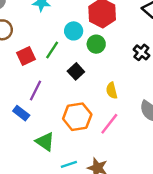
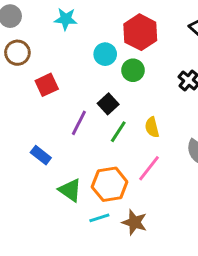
green line: (52, 50) -> (118, 132), moved
purple line: (35, 91) -> (79, 123), moved
orange hexagon: (77, 117) -> (110, 184), moved

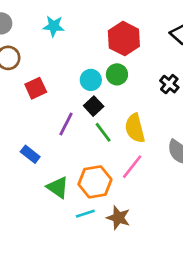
cyan circle: (105, 54) -> (91, 80), moved
yellow semicircle: (152, 127) -> (135, 128), size x1.5
green line: (118, 132) -> (103, 132), turned -70

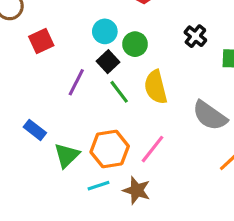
green circle: (117, 74) -> (135, 44), moved
blue rectangle: (30, 154) -> (35, 130), moved
pink line: (132, 167) -> (153, 149), moved
green triangle: (58, 187) -> (67, 155), turned 40

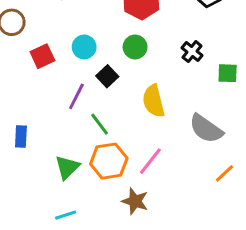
cyan circle: (105, 31) -> (84, 47), moved
green circle: (135, 44) -> (135, 47), moved
green line: (119, 92) -> (100, 124), moved
blue rectangle: (35, 130) -> (21, 136), moved, turned 55
cyan line: (98, 186) -> (66, 215), moved

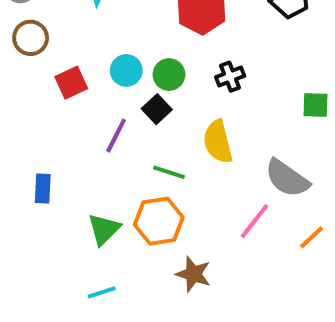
green circle: (135, 47) -> (169, 75), moved
black cross: (192, 52) -> (230, 77), moved, turned 30
green line: (100, 124) -> (169, 172), moved, turned -35
pink line: (150, 161) -> (254, 221), moved

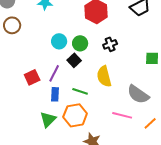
red square: (71, 83) -> (32, 77), moved
blue rectangle: (43, 189) -> (55, 94), moved
pink line: (254, 221) -> (122, 115), turned 66

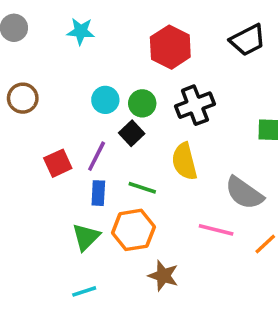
brown circle: (12, 25) -> (23, 98), moved
black cross: (110, 44) -> (195, 105), size x1.5

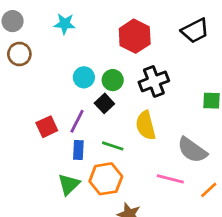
brown circle: (23, 98) -> (19, 54), moved

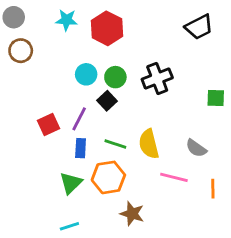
red hexagon: (135, 36) -> (107, 28), moved
yellow semicircle: (146, 125) -> (149, 144), moved
gray semicircle: (192, 150) -> (196, 148), size x0.7
orange line: (209, 190) -> (213, 189), turned -48

